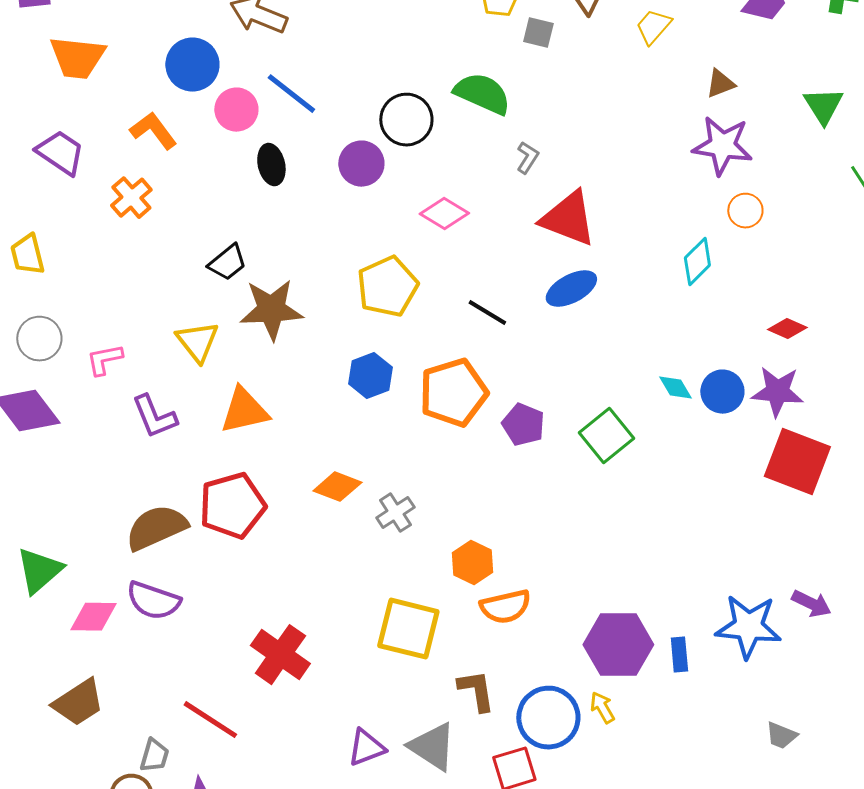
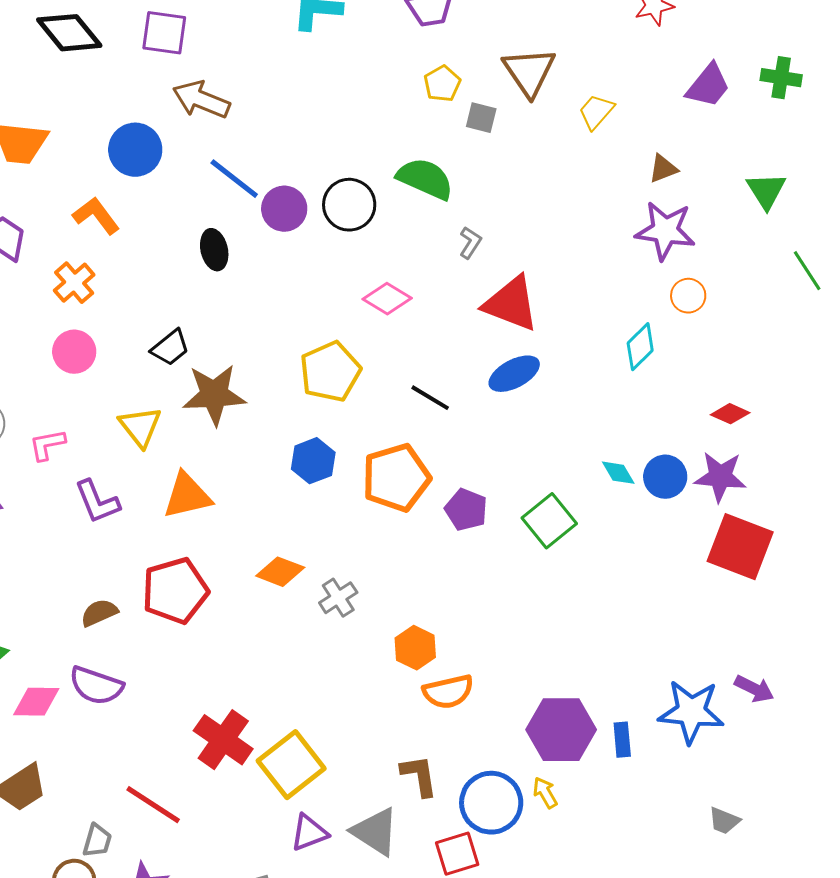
pink circle: (236, 110) -> (74, 352), moved
purple circle: (361, 164) -> (284, 209), moved
brown semicircle: (156, 528) -> (99, 613), size x0.6
yellow square: (408, 629) -> (291, 765), moved, turned 38

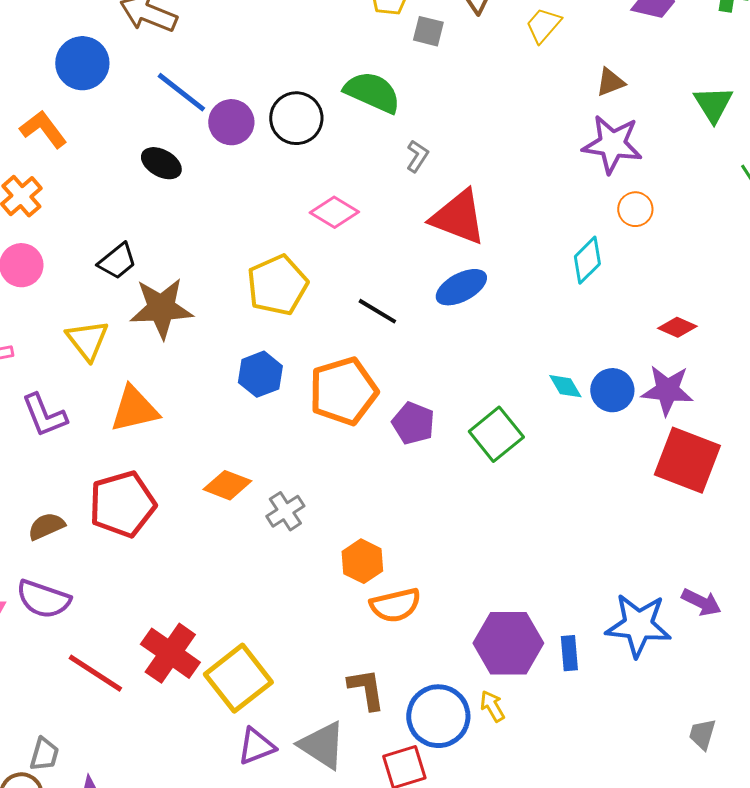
black ellipse: (214, 250) -> (161, 163), turned -48
red line: (153, 805) -> (95, 673), moved
gray trapezoid: (724, 821) -> (702, 734), moved, turned 84

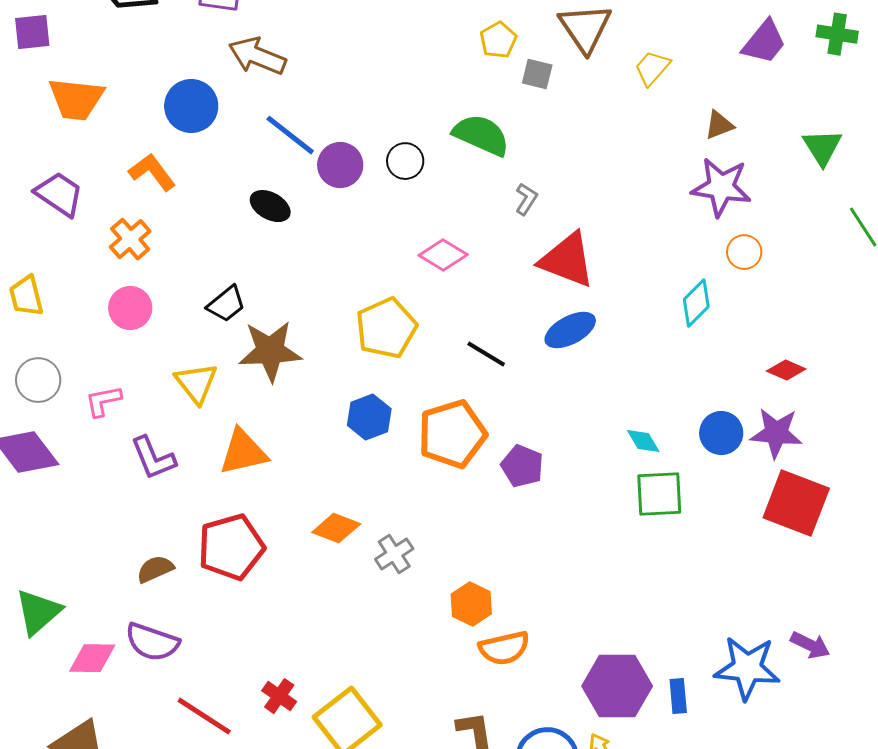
black circle: (296, 118) -> (405, 161), size x0.7
cyan diamond: (565, 386) -> (643, 441), moved
green square: (496, 434) -> (659, 494), moved, turned 36
red cross: (170, 653) -> (279, 696), size x0.6

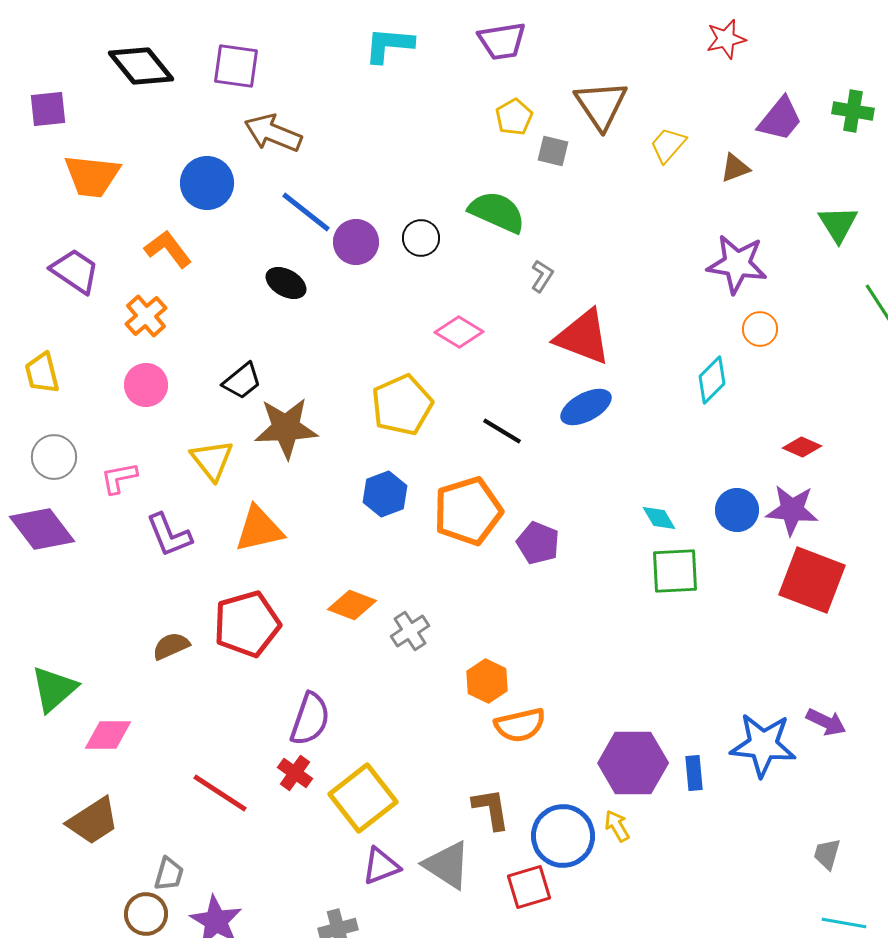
brown triangle: (719, 125) -> (735, 168), moved
purple semicircle: (152, 642) -> (310, 719), moved, turned -90

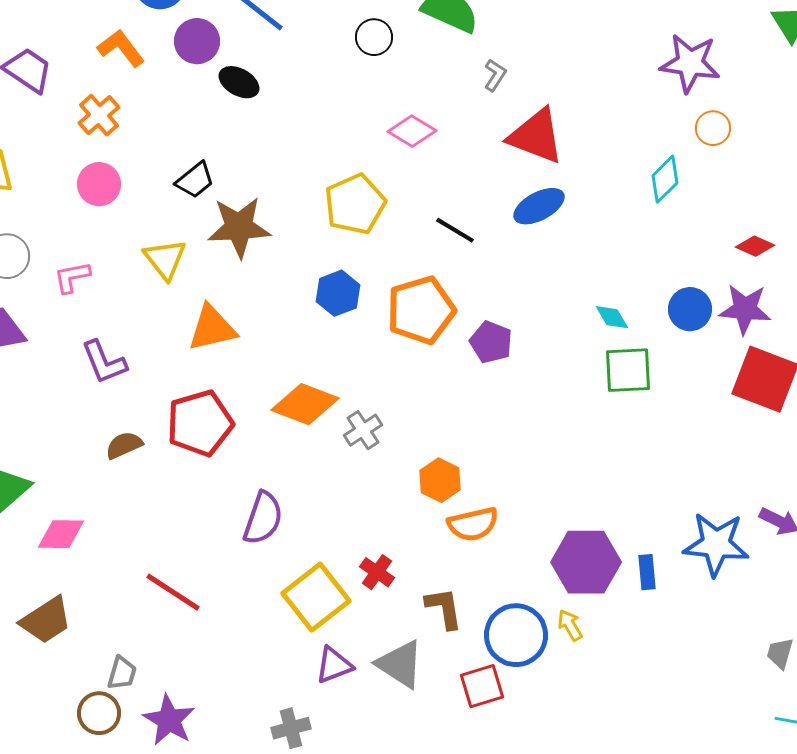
purple circle: (356, 242) -> (197, 41), moved
purple L-shape: (169, 535) -> (104, 362), moved
orange diamond: (352, 605) -> (305, 404), size x1.4
red cross: (295, 773) -> (377, 572), moved

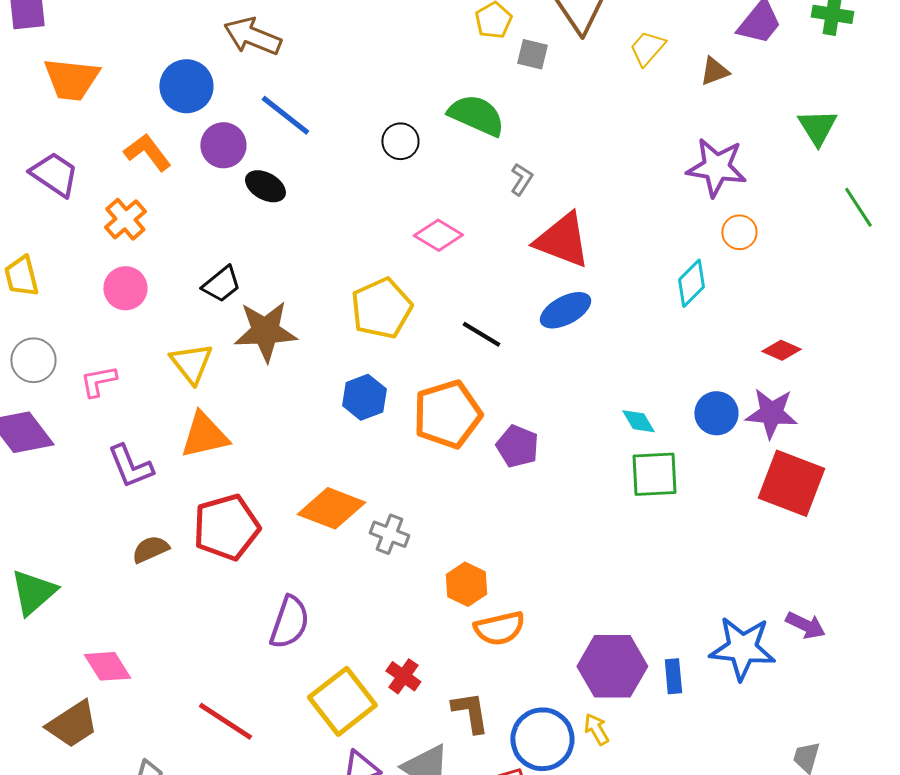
orange triangle: (212, 328) -> (204, 435), moved
gray cross: (363, 430) -> (389, 534), turned -36
pink diamond: (61, 534) -> (107, 666), moved, turned 57
red line: (173, 592) -> (225, 721), moved

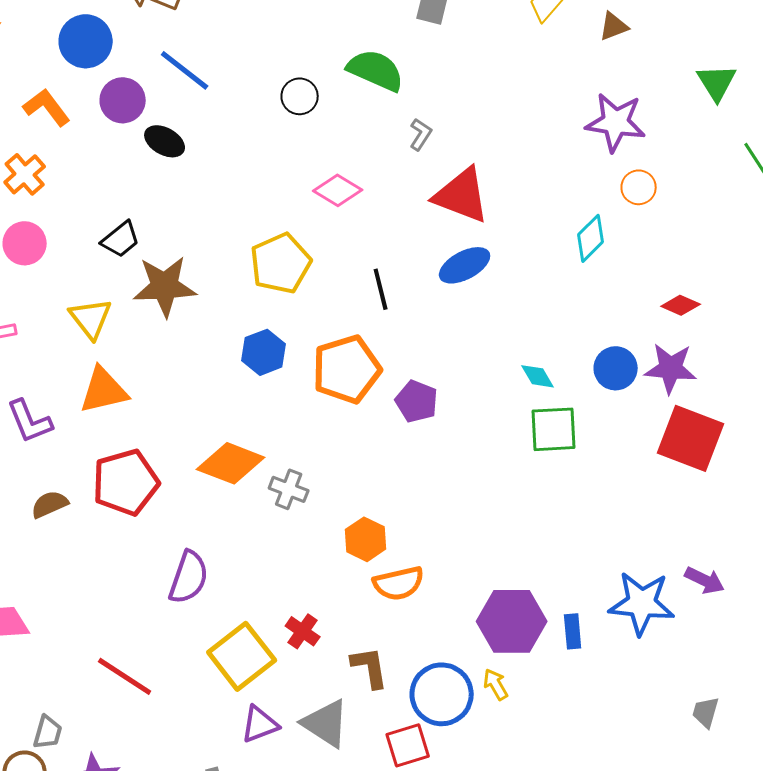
black line: (481, 334) -> (381, 289), turned 45

